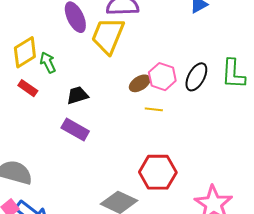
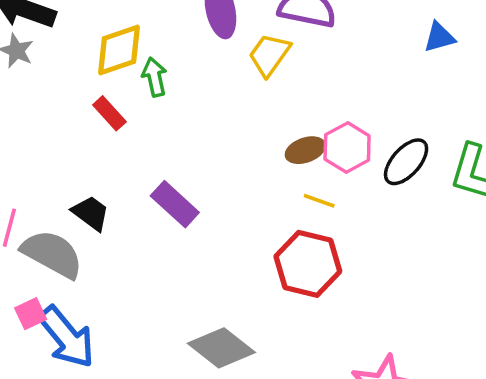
yellow trapezoid: (108, 36) -> (269, 55), size x0.7
black trapezoid: (77, 95) -> (91, 213), moved, turned 40
red hexagon: (158, 172) -> (308, 264), moved

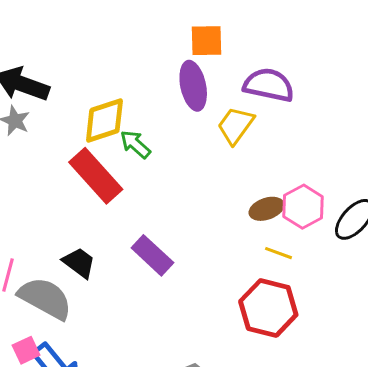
green arrow: (154, 77) -> (135, 144), turned -36
red rectangle: (109, 113) -> (96, 176), size x1.8

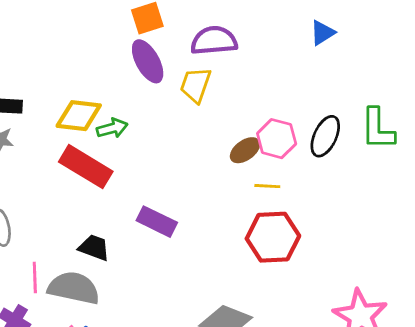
yellow diamond: (104, 121) -> (79, 116), turned 42
green arrow: (135, 144) -> (112, 128), turned 140

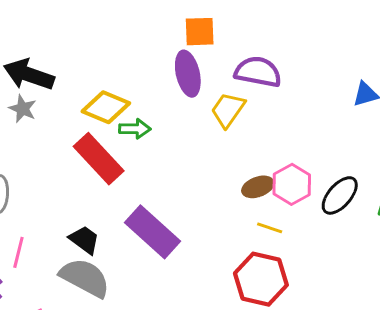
purple rectangle: (157, 222) -> (152, 232), size x1.4
gray semicircle: (74, 288) -> (85, 278), moved

